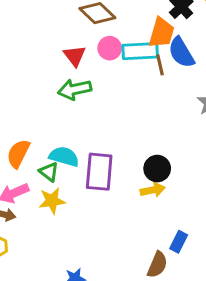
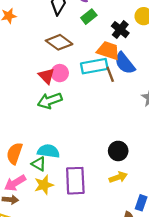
orange trapezoid: (161, 33) -> (108, 51), turned -80
pink circle: (110, 48) -> (60, 73), moved
purple rectangle: (99, 172) -> (75, 181), moved
yellow arrow: (153, 190) -> (118, 177), moved

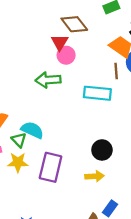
cyan rectangle: (94, 66) -> (97, 93), moved
red triangle: (46, 76) -> (60, 42), moved

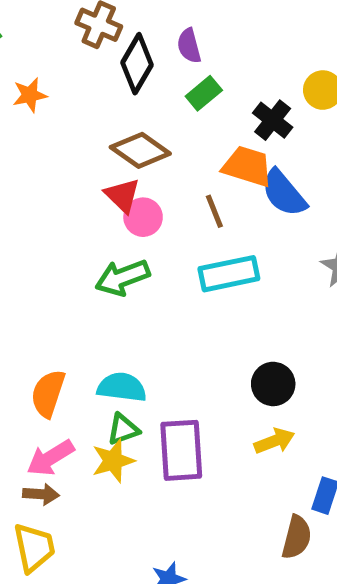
brown line: (116, 71) -> (214, 211), moved
green triangle: (19, 140) -> (123, 429), moved, turned -49

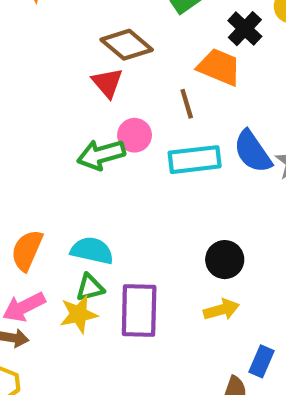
blue semicircle: (284, 193) -> (253, 152), moved
pink circle: (143, 217) -> (135, 135), moved

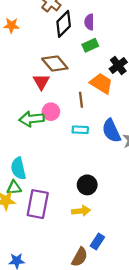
cyan rectangle: (195, 160) -> (80, 130), size x0.6
cyan semicircle: (92, 251) -> (18, 168), turned -125

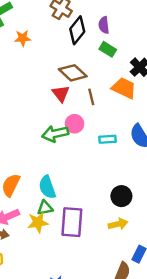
green rectangle: (90, 45) -> (108, 49), turned 63
brown line: (81, 100) -> (91, 97), moved

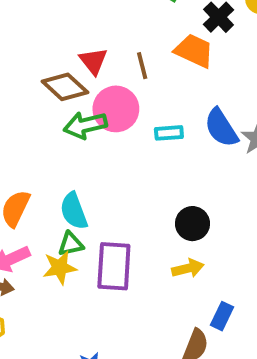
brown diamond: (73, 73) -> (65, 87), moved
pink circle: (75, 124) -> (116, 109), size x1.5

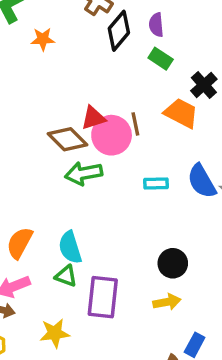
red triangle: (93, 61) -> (93, 118), turned 48
pink circle: (116, 109) -> (112, 135), moved
green triangle: (71, 244) -> (66, 276), turned 30
yellow star: (60, 268) -> (55, 333), moved

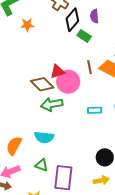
green rectangle: (161, 59) -> (84, 36), moved
brown line: (135, 124) -> (89, 67), moved
cyan semicircle: (70, 247) -> (44, 137), moved, turned -66

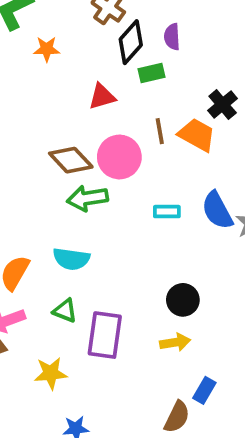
green rectangle: (84, 36) -> (152, 73), turned -48
red triangle: (57, 71) -> (102, 97), moved

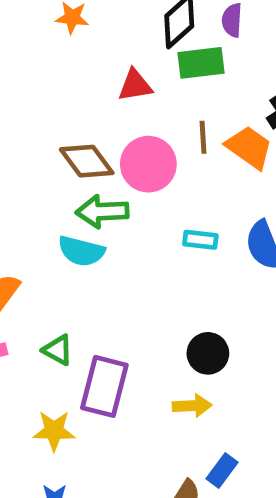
green rectangle: (152, 73) -> (201, 63), size x1.4
cyan semicircle: (71, 259) -> (81, 251), moved
yellow star: (51, 373) -> (54, 431), moved

